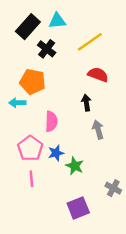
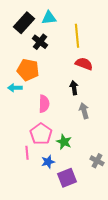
yellow line: (90, 42) -> (77, 36), turned -60
pink pentagon: (30, 148) -> (41, 134), moved
blue star: (56, 153) -> (48, 162), moved

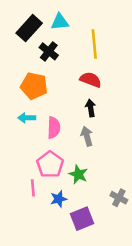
red semicircle: (84, 64) -> (91, 80), moved
cyan arrow: (15, 88) -> (27, 118), moved
gray arrow: (84, 111) -> (87, 136), moved

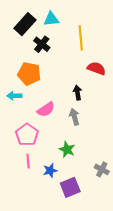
red semicircle: (91, 80) -> (96, 68), moved
cyan arrow: (27, 118) -> (14, 96), moved
pink semicircle: (54, 128) -> (46, 109), turned 54
pink pentagon: (50, 165) -> (27, 135), moved

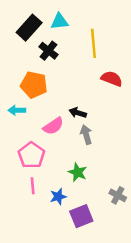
black arrow: (78, 93) -> (78, 113), moved, turned -64

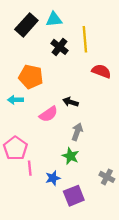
black cross: (48, 51) -> (59, 47), moved
gray arrow: (86, 135) -> (77, 132), moved, turned 35
pink pentagon: (31, 155) -> (15, 148), moved

